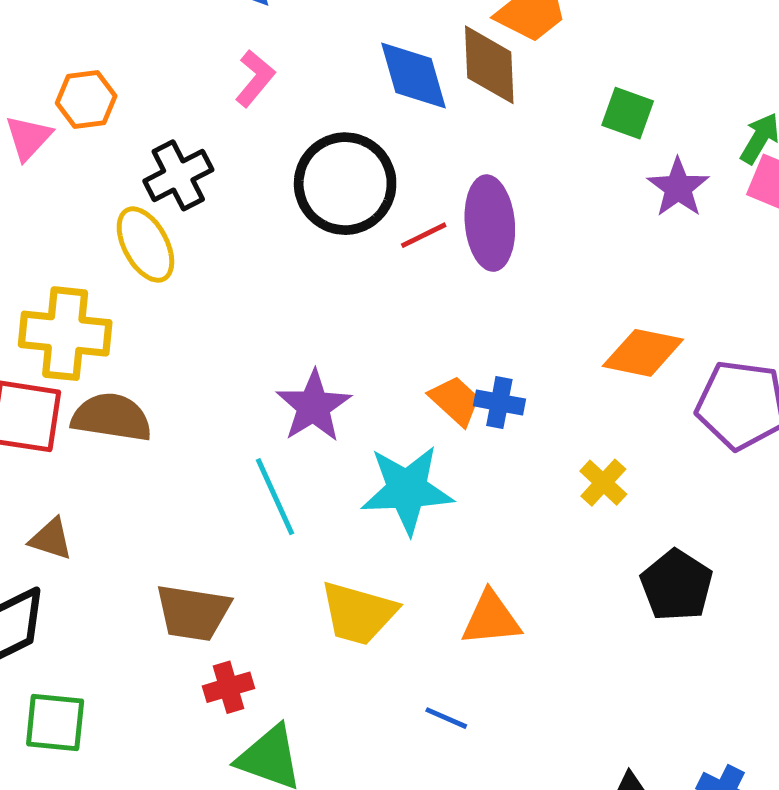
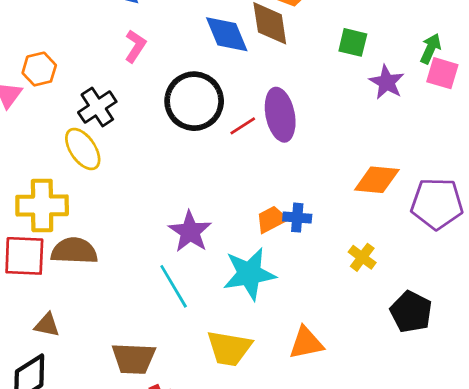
orange trapezoid: (455, 401) -> (272, 219), turned -64

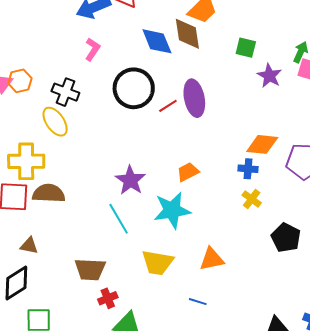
orange hexagon: (39, 69) -> (20, 81), moved
black cross: (97, 107) -> (65, 92), turned -36
blue cross: (297, 218) -> (248, 169), moved

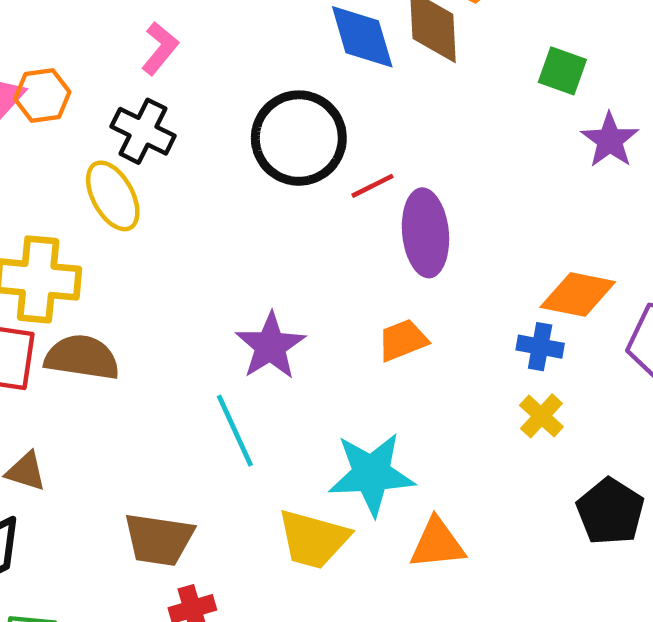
pink L-shape: (93, 49) -> (160, 48), moved
purple ellipse: (194, 98) -> (425, 233), moved
cyan star: (172, 210) -> (371, 474), moved

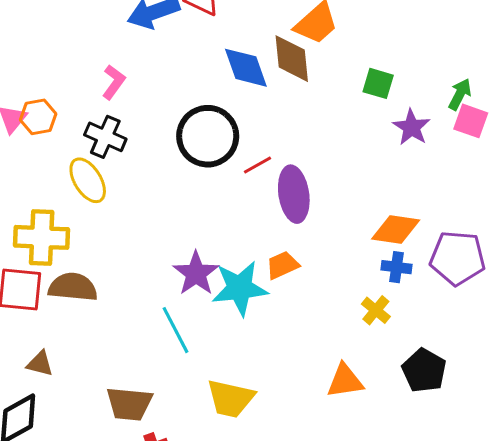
blue cross: (540, 347) -> (397, 267), moved
cyan star: (371, 474) -> (240, 288), moved
orange triangle: (437, 544) -> (345, 381), moved

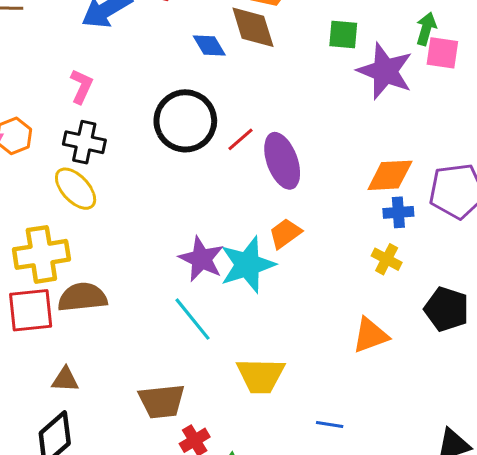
blue diamond: (246, 68) -> (209, 46), size x0.7
purple star: (411, 127) -> (385, 71), size x1.5

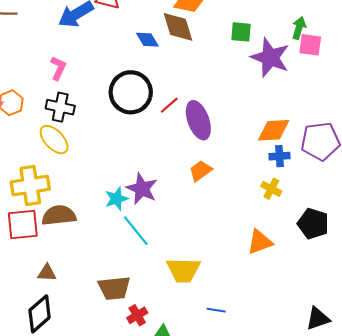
cyan star: (248, 265) -> (116, 199), moved, size x0.6
blue line: (330, 425) -> (216, 310), moved

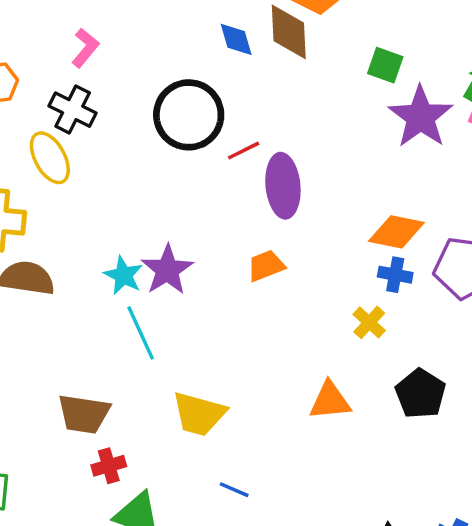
cyan star: (116, 199) -> (123, 275), turned 30

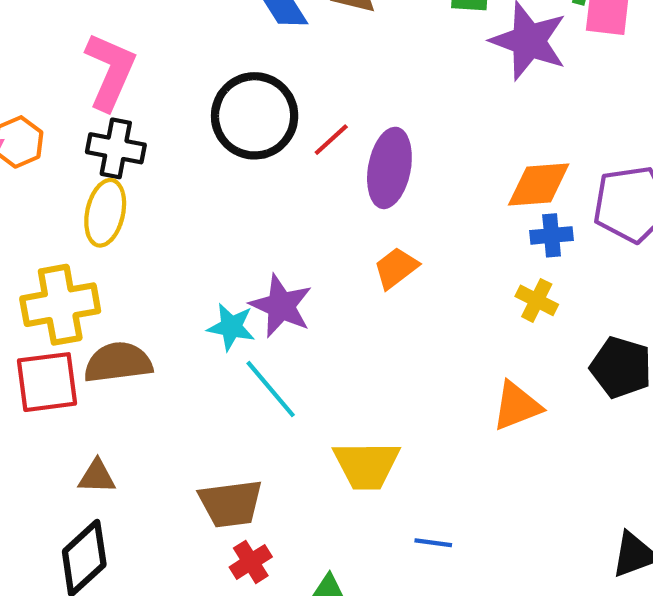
pink L-shape: (85, 48) -> (110, 71), size x1.6
yellow ellipse: (50, 158) -> (105, 213), turned 57
purple ellipse: (283, 186) -> (389, 168), turned 32
red cross: (109, 466) -> (251, 562), moved

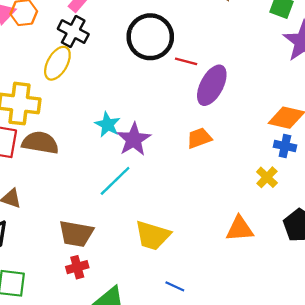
red line: (331, 140) -> (186, 61), turned 40
cyan star: (231, 327) -> (108, 125), moved
cyan line: (271, 389) -> (115, 181), turned 69

